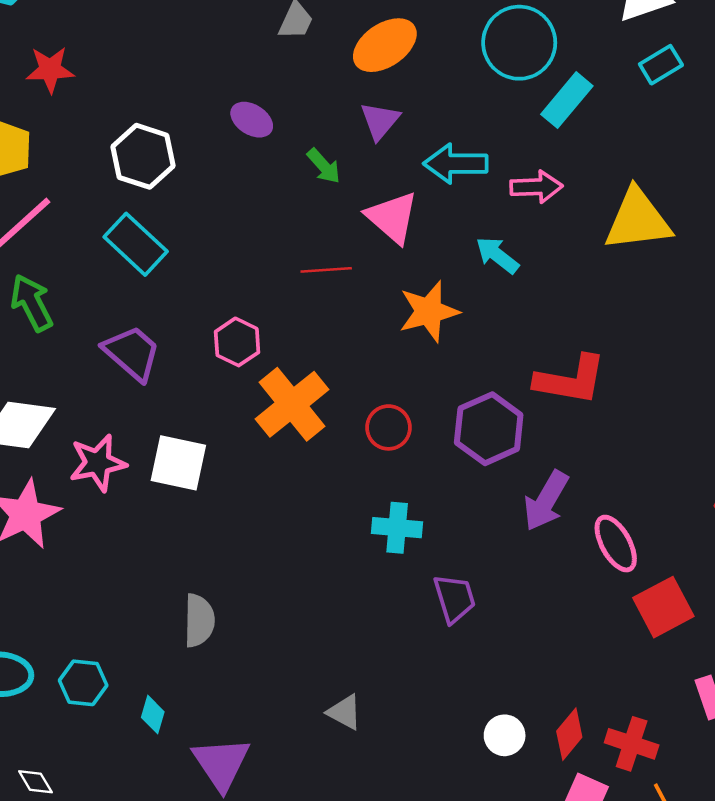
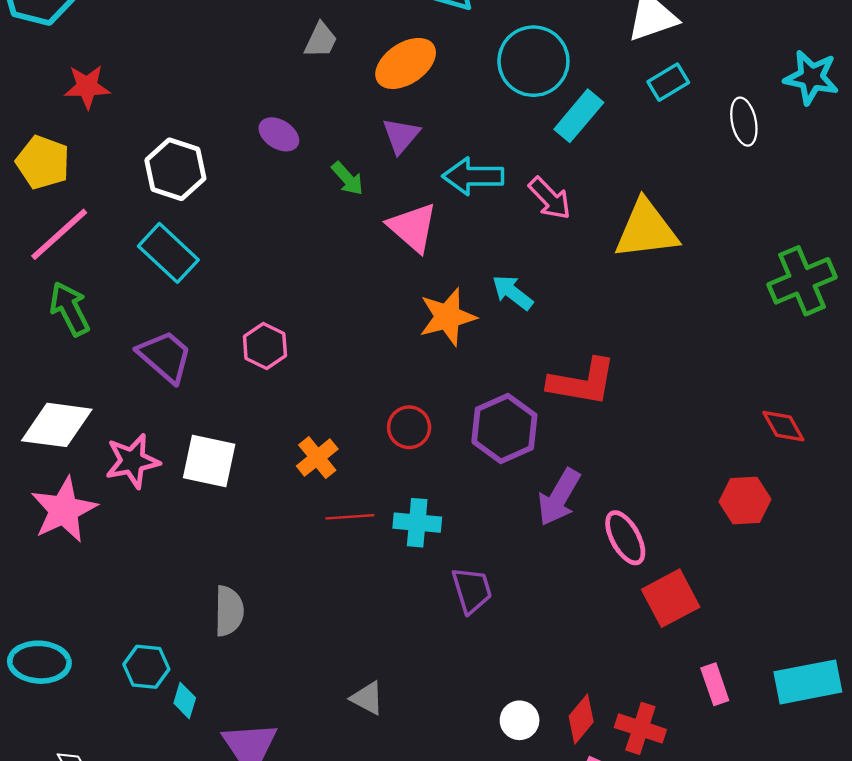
pink arrow: (536, 187) -> (550, 198), turned 48
cyan arrow: (497, 255) -> (513, 292), moved
red line: (326, 270) -> (350, 517), moved
orange cross: (292, 404) -> (317, 458), moved, size x0.6
cyan hexagon: (83, 683) -> (146, 667), moved

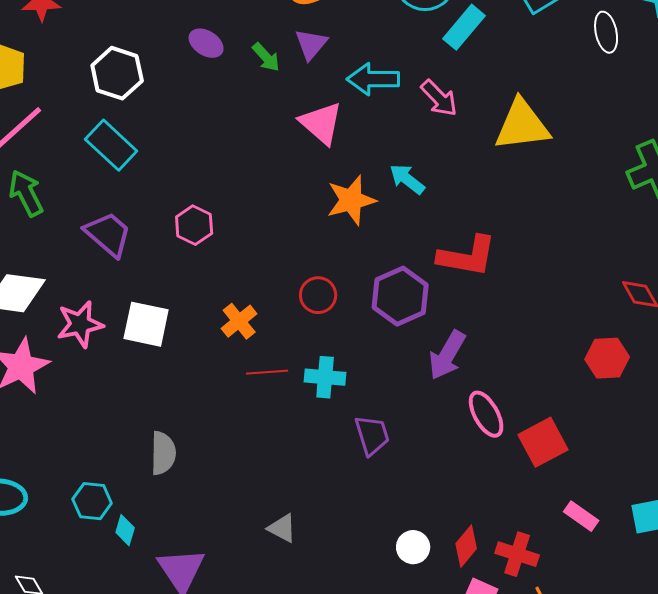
green arrow: (347, 179) -> (266, 57), moved
pink ellipse: (625, 538) -> (486, 414), moved
pink rectangle: (715, 684) -> (581, 516), turned -36

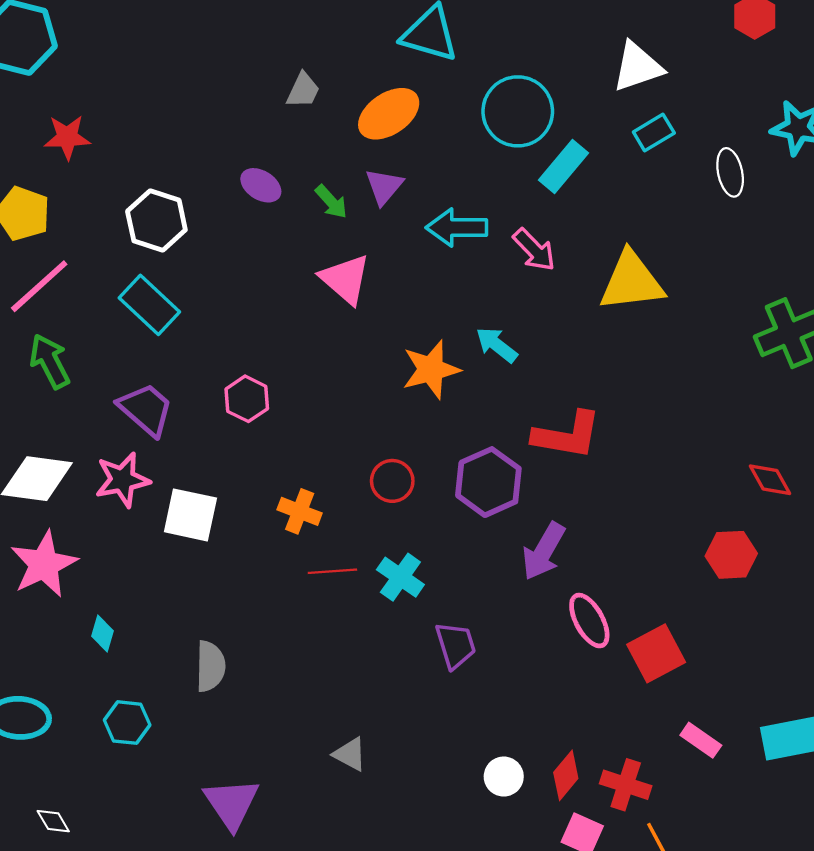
pink triangle: (321, 123) -> (345, 279), moved
orange cross: (239, 321) -> (300, 511), turned -30
pink star: (80, 324) -> (122, 480), moved
cyan cross: (325, 377) -> (400, 577), turned 30
cyan diamond: (125, 530) -> (102, 633), moved

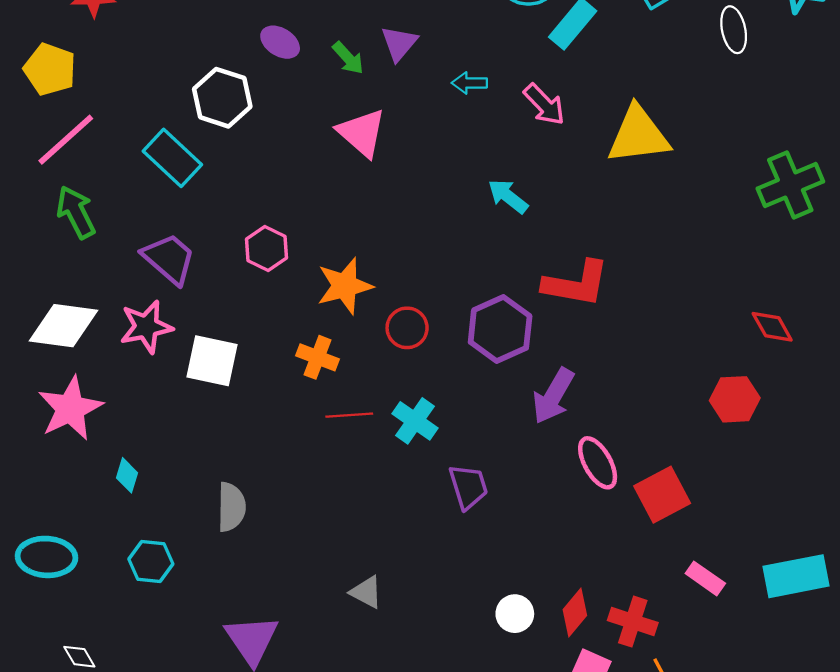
white hexagon: (156, 220) -> (222, 98), moved
cyan arrow: (457, 228) -> (469, 83), size x0.6
orange star: (431, 369) -> (345, 286), moved

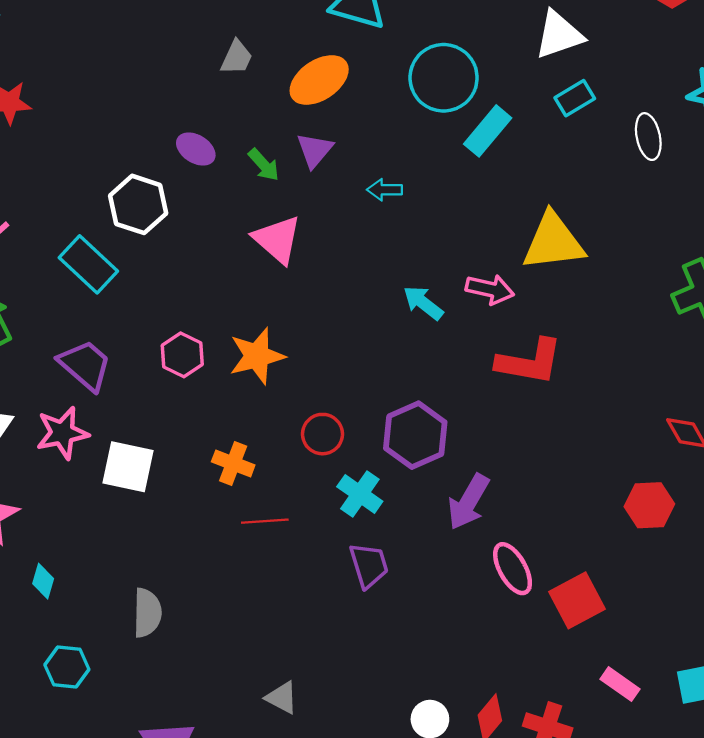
pink arrow: (544, 104) -> (490, 289), moved, turned -33
red L-shape: (576, 284) -> (529, 362), moved
orange star: (345, 286) -> (257, 356), moved
cyan cross: (415, 421) -> (360, 494), moved
purple trapezoid: (468, 487) -> (369, 565), moved

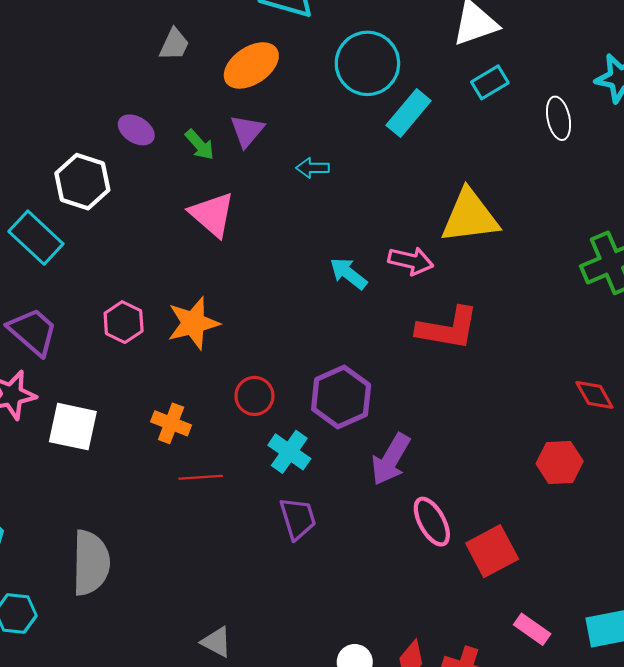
gray semicircle: (147, 613) -> (91, 563), size x1.4

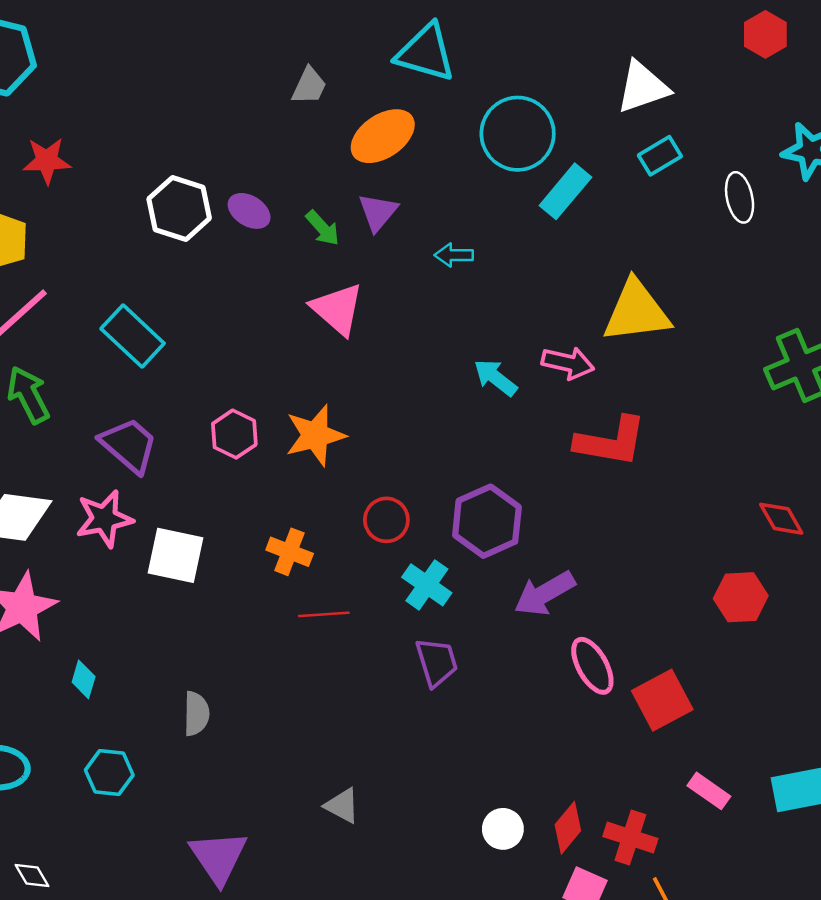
gray trapezoid: (174, 44) -> (309, 86), moved
white hexagon: (82, 182) -> (179, 208), moved
purple arrow: (391, 459) -> (545, 593), turned 30
gray semicircle: (91, 563) -> (196, 714), size x0.6

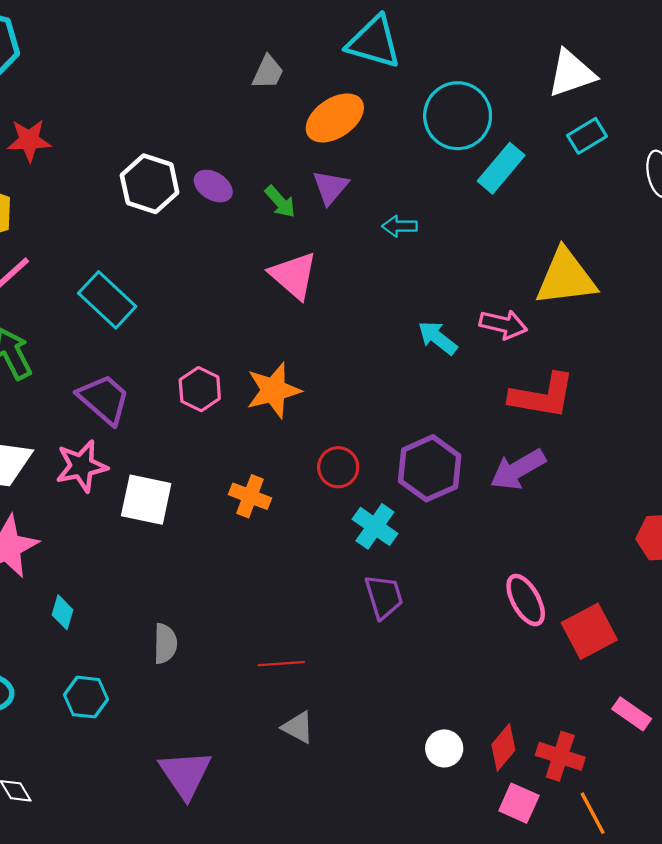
purple arrow: (545, 593) -> (518, 469), moved
red line: (324, 614) -> (281, 664), moved

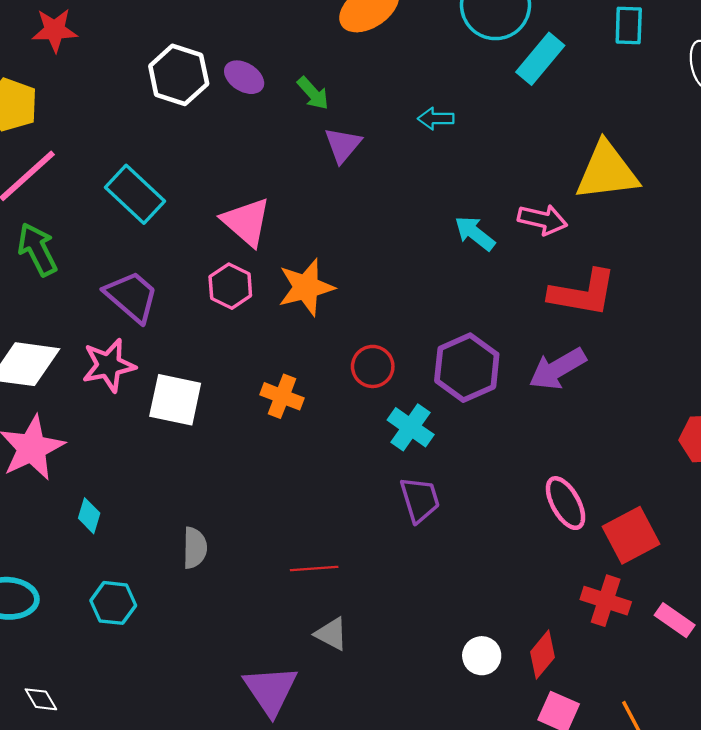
cyan rectangle: (587, 136) -> (629, 26), turned -57
purple triangle: (330, 187) -> (343, 145), moved
pink triangle: (294, 275) -> (246, 222), moved
red cross: (560, 756) -> (606, 601), moved
purple triangle: (185, 774) -> (271, 690), moved

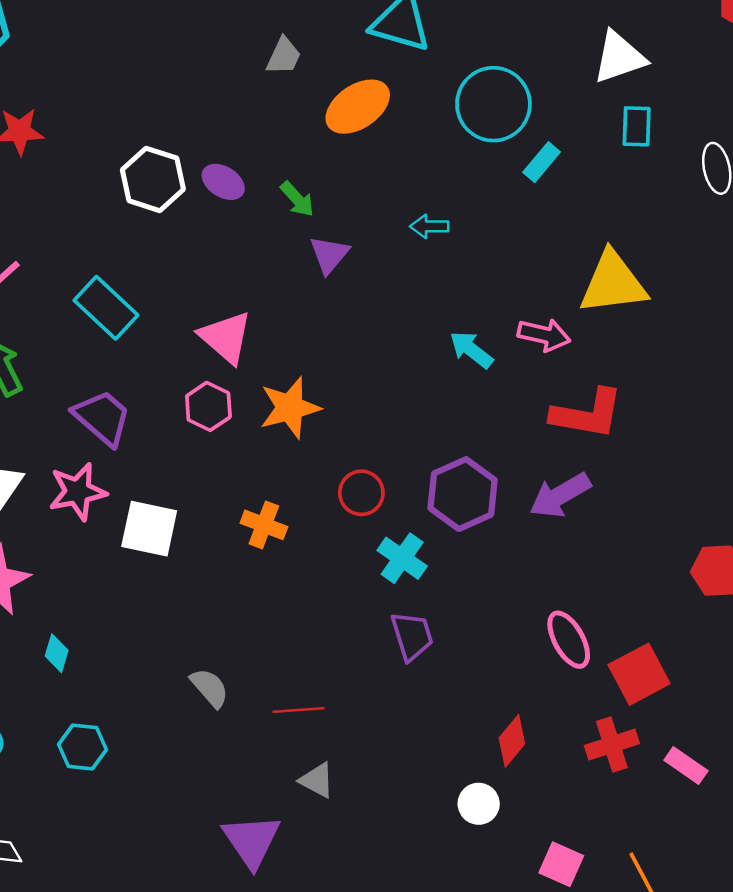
cyan rectangle: (540, 59) -> (542, 162), size x0.7
gray semicircle: (195, 548) -> (210, 688), moved, turned -42
red cross: (606, 601) -> (612, 745), turned -36
red diamond: (543, 655) -> (512, 741), moved

